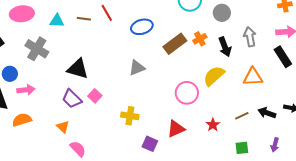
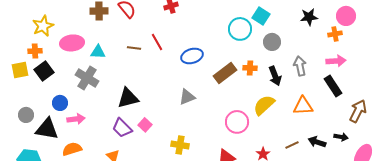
cyan triangle: (57, 21) -> (98, 52), moved
orange cross: (200, 39) -> (250, 68), turned 32
black triangle: (78, 69) -> (128, 98), turned -30

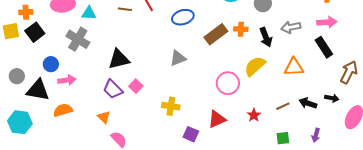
gray arrow: (300, 66) -> (291, 27), turned -90

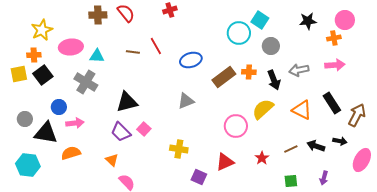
black rectangle: (324, 47) -> (332, 103), moved
orange triangle: (294, 67) -> (302, 110), turned 30

